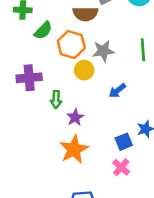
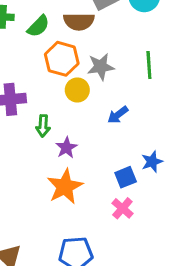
green semicircle: (43, 30) -> (38, 26), moved

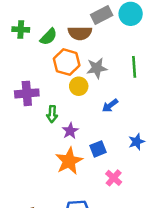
blue square: (126, 177) -> (98, 149), moved

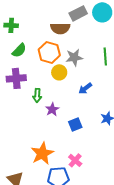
green semicircle: (49, 37) -> (19, 50), moved
orange star: (69, 161) -> (42, 153), moved
pink cross: (114, 178) -> (75, 160), moved

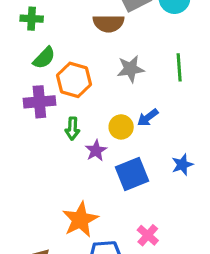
orange hexagon: (49, 52) -> (74, 80), moved
yellow circle: (59, 72) -> (121, 127), moved
blue square: (75, 124) -> (132, 174), size x1.5
pink cross: (75, 160) -> (148, 235), moved

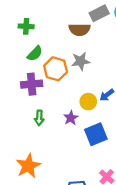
gray star: (130, 69) -> (81, 61), moved
green arrow: (72, 129) -> (39, 118), moved
orange star: (80, 220) -> (28, 166), moved

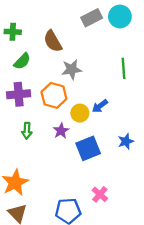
brown semicircle: (80, 30) -> (53, 41), moved, turned 60
orange hexagon: (56, 69) -> (54, 95), moved

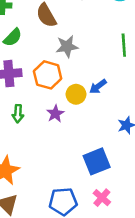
blue square: (88, 148) -> (97, 161), moved
pink cross: (100, 194) -> (102, 198), moved

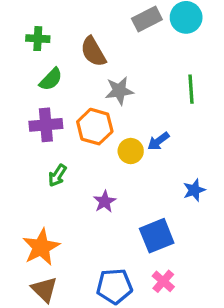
green arrow: (18, 114) -> (57, 175), turned 30
purple star: (55, 114) -> (105, 202), moved

